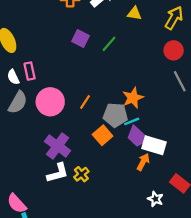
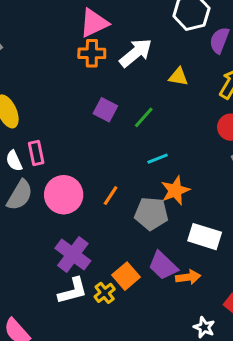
cyan line: (132, 121) -> (158, 159), moved
orange square: (103, 135) -> (126, 276), moved
purple trapezoid: (137, 137) -> (163, 266), moved
white rectangle: (154, 145) -> (205, 237), moved
orange arrow: (143, 162) -> (188, 277), turned 54

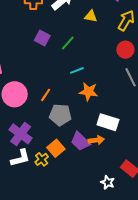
orange star: (175, 190) -> (89, 92), turned 30
gray pentagon: (151, 214) -> (60, 115), moved
orange arrow: (188, 277) -> (96, 140), moved

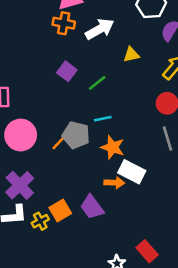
yellow triangle: (91, 16) -> (131, 55), turned -32
gray pentagon: (60, 115) -> (76, 135), moved
white rectangle: (108, 122) -> (132, 172), moved
orange arrow: (96, 140) -> (114, 183), moved

